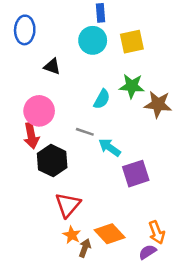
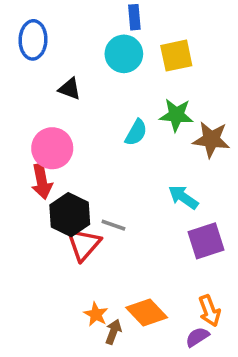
gray line: (85, 132) -> (113, 225), moved
cyan arrow: (110, 147) -> (183, 197), moved
purple square: (136, 174) -> (206, 241), moved
red triangle: (68, 205) -> (84, 244), moved

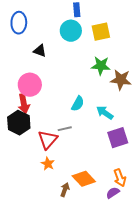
cyan semicircle: (136, 133) -> (78, 104), moved
black hexagon: (70, 215) -> (19, 123), moved
gray line: (113, 225) -> (65, 129), turned -32
orange star: (96, 314) -> (48, 164), moved

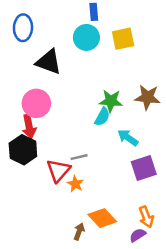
black triangle: (40, 51) -> (49, 62), size x1.6
green star: (101, 66) -> (111, 101), moved
cyan semicircle: (78, 104) -> (102, 117), moved
orange star: (48, 164) -> (75, 184), moved

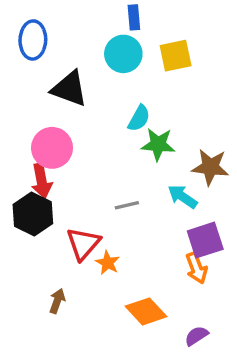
brown star: (147, 97) -> (210, 167), moved
cyan semicircle: (102, 117) -> (139, 118), moved
gray line: (79, 157) -> (127, 205), moved
orange arrow: (146, 217) -> (196, 268), moved
brown arrow: (79, 231) -> (57, 301), moved

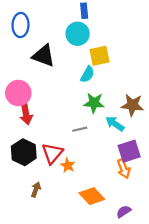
yellow square: (176, 56) -> (100, 56), moved
green star: (158, 144) -> (94, 103), moved
pink circle: (52, 148) -> (18, 93), moved
black hexagon: (33, 214) -> (24, 152), moved

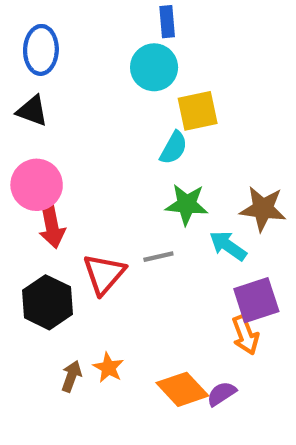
black triangle: (44, 56) -> (32, 111), moved, size x0.7
red triangle: (52, 153) -> (104, 274), moved
orange star: (68, 165) -> (108, 368), moved
purple semicircle: (124, 211) -> (222, 394), moved

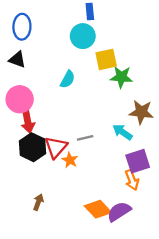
cyan semicircle: (174, 148) -> (68, 79), moved
green star: (187, 204) -> (121, 77), moved
black hexagon: (47, 302) -> (32, 147), moved
orange star: (108, 368) -> (70, 160), moved
purple semicircle: (222, 394) -> (119, 212), size x1.5

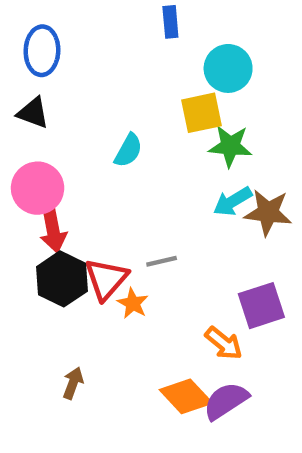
cyan circle: (83, 36) -> (228, 68), moved
cyan arrow: (123, 132) -> (233, 201), moved, turned -66
orange arrow: (132, 180) -> (224, 343), moved, turned -30

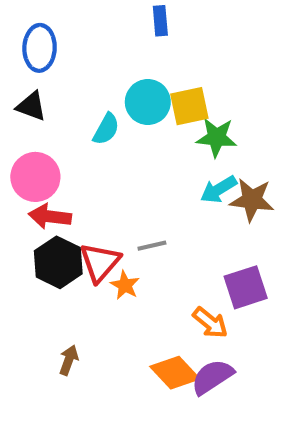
cyan circle: (228, 68) -> (148, 102), moved
cyan semicircle: (128, 150) -> (106, 129), moved
red arrow: (53, 230) -> (50, 216), turned 108

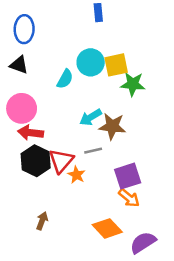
cyan arrow: (219, 189) -> (91, 117), moved
brown star: (252, 200) -> (112, 126), moved
purple square: (246, 287) -> (128, 176), moved
purple semicircle: (212, 377) -> (143, 243), moved

